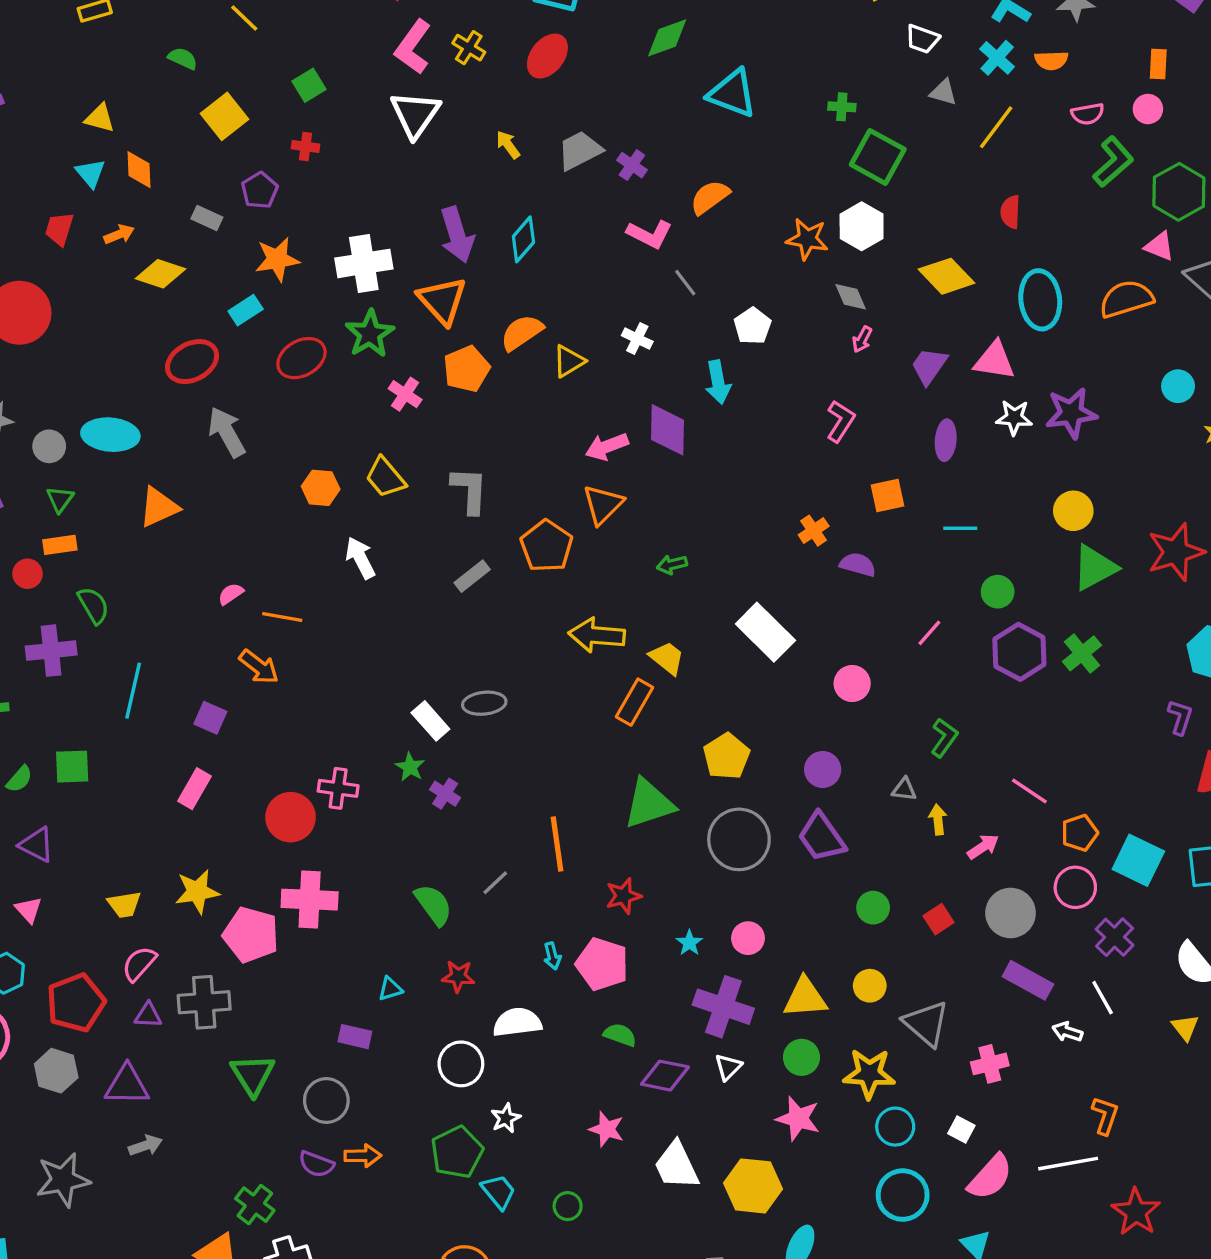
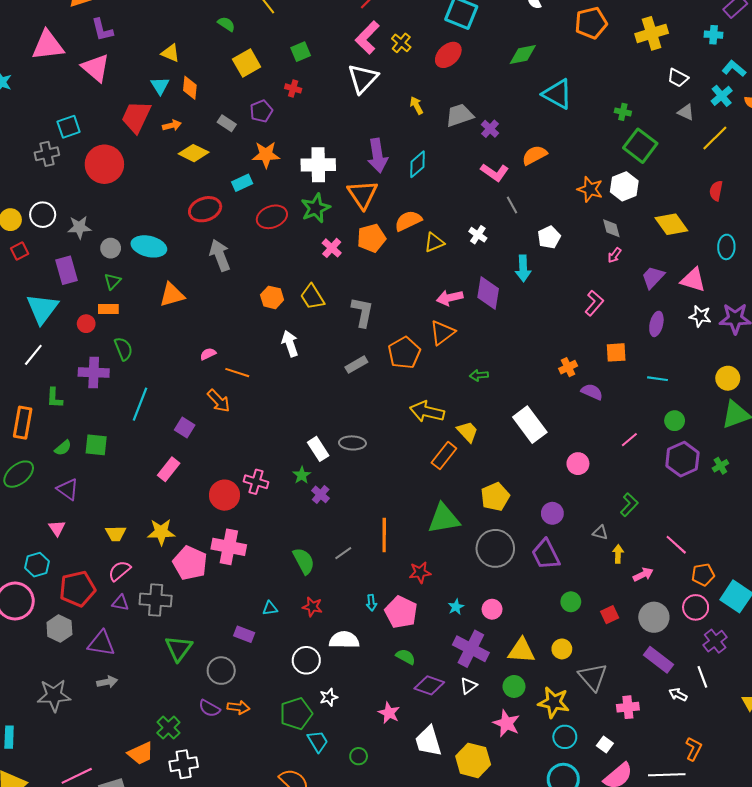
red trapezoid: (59, 229) -> (136, 117), size x1.6
cyan ellipse: (1040, 300) -> (726, 247), size x0.7
green cross: (1082, 653) -> (720, 466), size x0.7

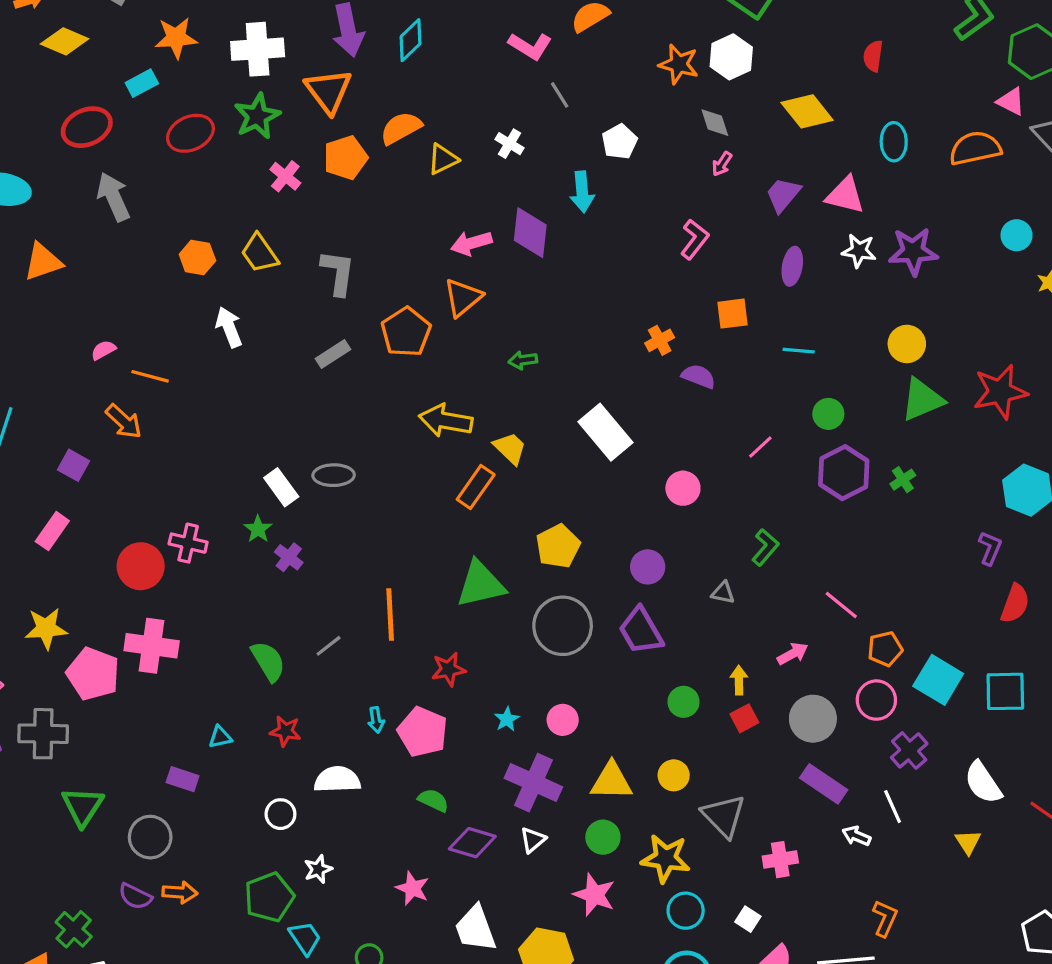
yellow arrow: (618, 554) -> (739, 680), moved
white circle: (306, 660) -> (280, 814), size x0.7

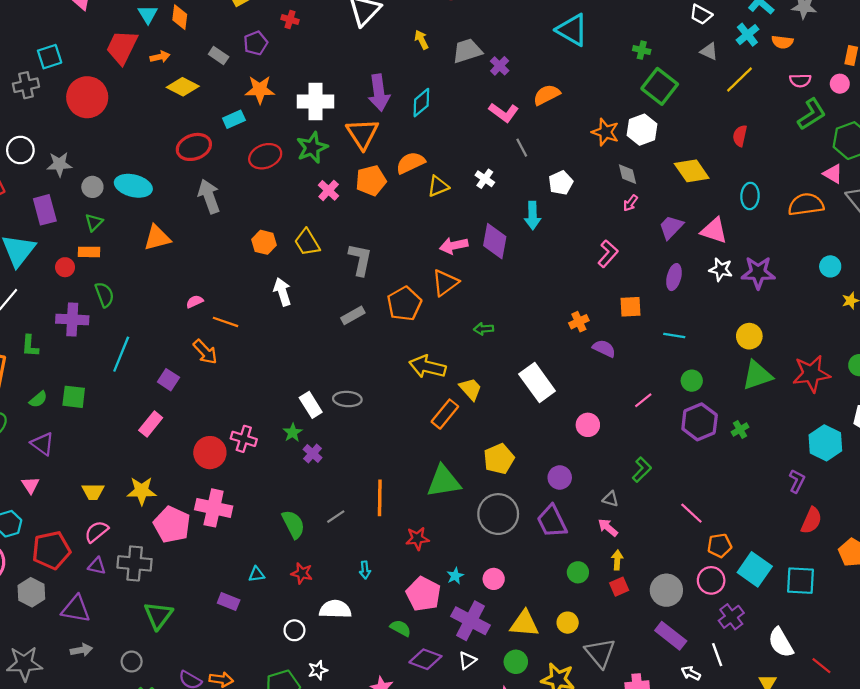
pink arrow: (793, 654) -> (608, 527), moved, turned -115
pink pentagon: (423, 732) -> (423, 594), moved
gray circle: (150, 837) -> (132, 662), moved, size x0.7

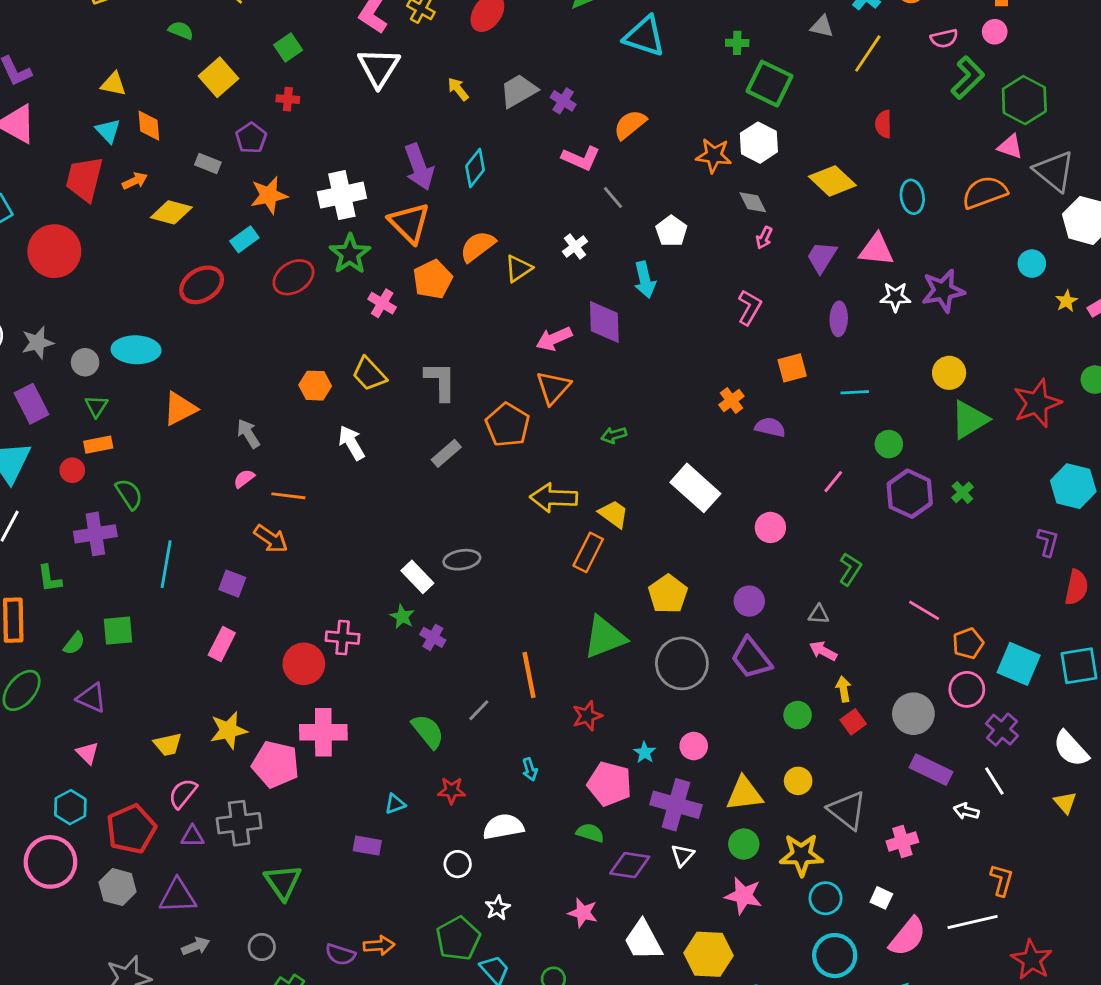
white cross: (485, 179) -> (575, 247), turned 30
gray arrow: (209, 196) -> (248, 433), moved, size x0.7

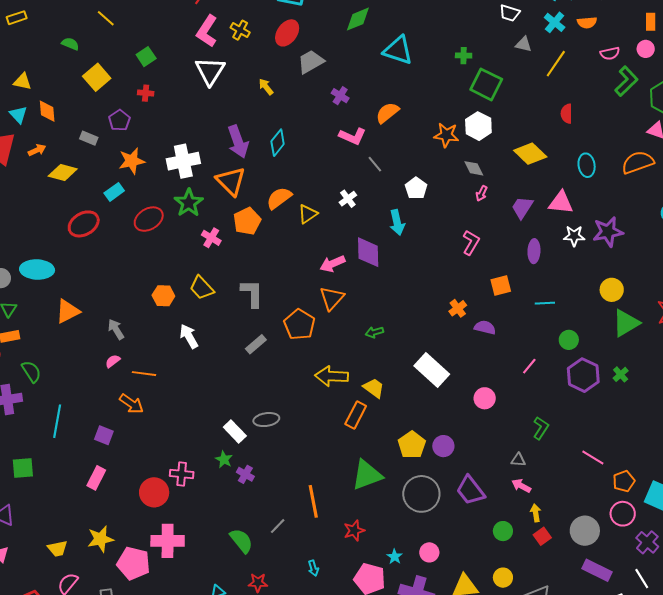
gray trapezoid: (519, 91) -> (311, 62), moved
purple circle: (749, 601) -> (443, 446), moved

